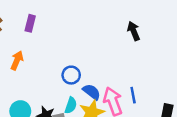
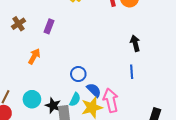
blue line: (133, 95) -> (132, 72), moved

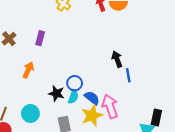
black arrow: (135, 43) -> (117, 59), moved
cyan semicircle: (75, 99) -> (73, 97), moved
black star: (53, 105) -> (56, 93), moved

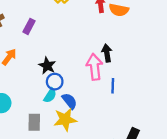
black arrow: (117, 59) -> (107, 53), moved
black star: (56, 93) -> (47, 66), moved
pink arrow: (110, 106) -> (94, 67), moved

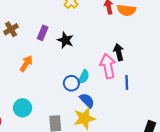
black star: (47, 66) -> (65, 40), moved
cyan semicircle: (50, 95) -> (84, 77), moved

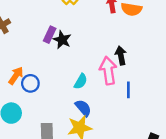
purple rectangle: (43, 33) -> (50, 35), moved
orange arrow: (26, 63) -> (16, 76), moved
blue circle: (71, 83) -> (30, 83), moved

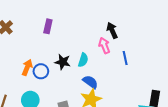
black star: (62, 40) -> (63, 62), moved
pink arrow: (108, 71) -> (104, 46), size x0.7

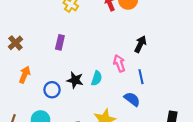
black arrow: (112, 30) -> (140, 44), moved, turned 49
orange arrow: (27, 67) -> (25, 75), moved
blue semicircle: (90, 82) -> (132, 99), moved

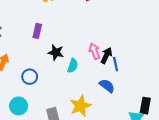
black arrow: (140, 44) -> (106, 55), moved
black star: (75, 80) -> (56, 52), moved

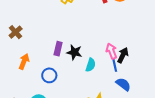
purple rectangle: (37, 31) -> (58, 49), moved
blue line: (116, 64) -> (115, 65), moved

